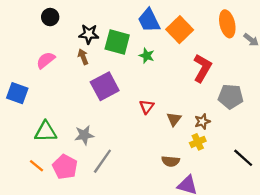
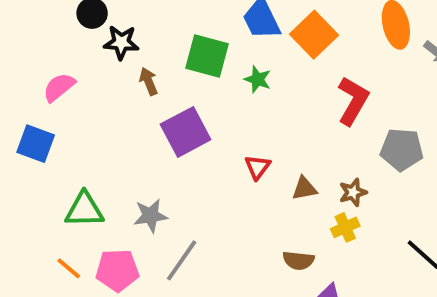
black star: (89, 34) -> (121, 42), moved
pink semicircle: (46, 60) -> (59, 87), moved
brown triangle: (174, 119) -> (304, 188), turned 42
pink pentagon: (65, 167) -> (117, 270), turned -30

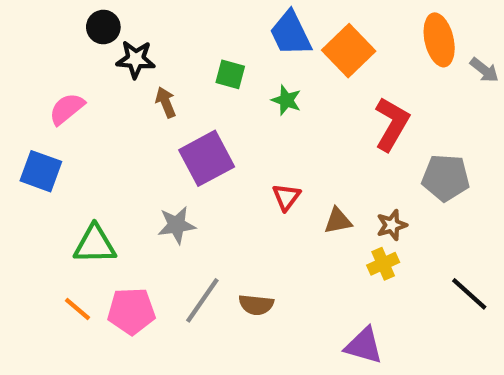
green square: (207, 56) -> (230, 74), size x0.6
gray star: (150, 216) -> (177, 225), moved
brown semicircle: (298, 260) -> (256, 305), moved

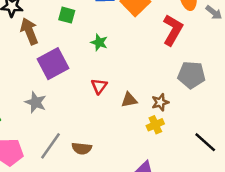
green star: (286, 100) -> (99, 42), moved
brown arrow: (166, 102) -> (29, 31), size x1.5
red L-shape: (392, 124) -> (173, 30), moved
gray star: (177, 225) -> (36, 102), turned 30

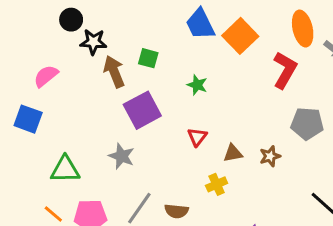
green square: (67, 15) -> (148, 58), moved
yellow cross: (155, 125) -> (217, 184), moved

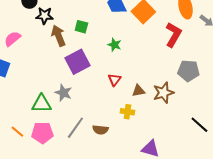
brown star: (270, 156) -> (163, 93), size x1.5
green triangle: (65, 170) -> (41, 104), moved
yellow cross: (217, 184) -> (127, 112), turned 32

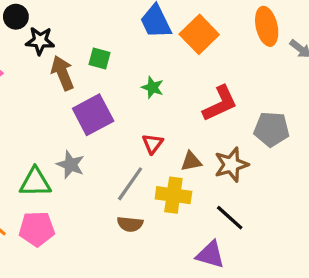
red L-shape: (173, 35) -> (220, 103), moved, turned 35
yellow cross: (127, 112) -> (173, 195), size x1.5
black line: (199, 125) -> (230, 218), moved
gray line: (75, 128) -> (130, 184), moved

